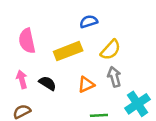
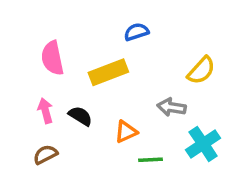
yellow semicircle: (110, 50) -> (201, 70), moved
gray arrow: (114, 77) -> (172, 107), turned -66
orange triangle: (86, 85) -> (126, 132), moved

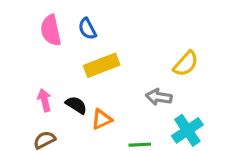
blue semicircle: (136, 32) -> (87, 29), moved, turned -100
pink semicircle: (52, 58) -> (51, 30), moved
orange triangle: (126, 132) -> (102, 119), moved

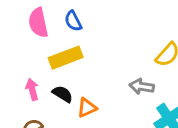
yellow rectangle: (102, 65) -> (66, 58), moved

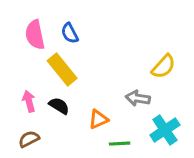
yellow rectangle: (66, 58) -> (62, 70), turned 72
orange triangle: (87, 108) -> (98, 119), moved

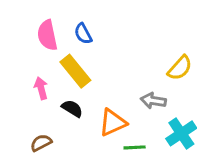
pink arrow: (29, 101) -> (41, 88), moved
orange triangle: (98, 119) -> (113, 122), size x1.4

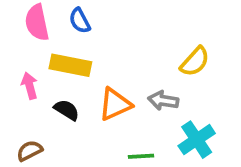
yellow rectangle: (75, 71) -> (70, 65), turned -40
orange triangle: (113, 122) -> (115, 104), moved

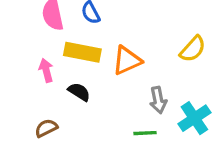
gray arrow: (163, 101) -> (158, 100), moved, turned -110
orange triangle: (115, 104) -> (127, 61), moved

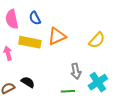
orange triangle: (127, 61) -> (57, 36), moved
black semicircle: (79, 92) -> (28, 82), moved

